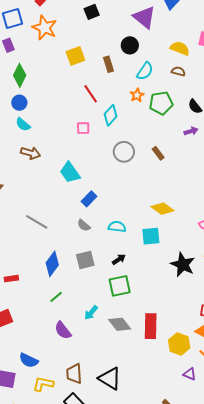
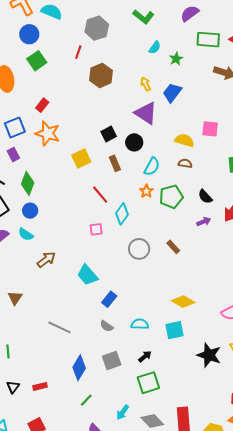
black square: (92, 12) -> (109, 134), moved
cyan semicircle: (23, 124) -> (26, 234), moved
brown arrow: (31, 153) -> (46, 260), turned -48

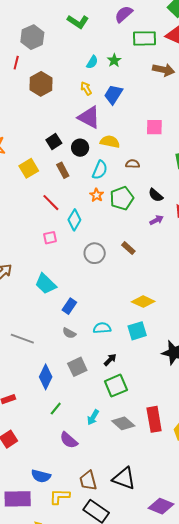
cyan semicircle: (155, 47) -> (92, 62), moved
yellow semicircle: (184, 140) -> (110, 142), moved

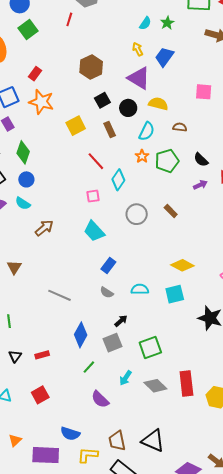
brown hexagon: (41, 84) -> (91, 67), moved
cyan trapezoid: (46, 284) -> (94, 231), moved
black arrow: (110, 360) -> (121, 321), moved
gray square: (77, 367) -> (112, 343), moved

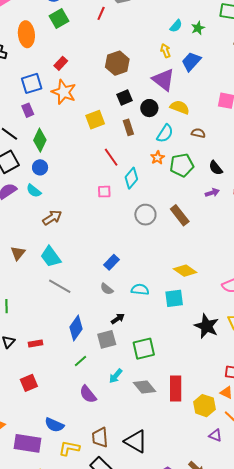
brown rectangle: (171, 211) -> (180, 215), size x1.5
cyan trapezoid: (94, 231) -> (51, 257), moved

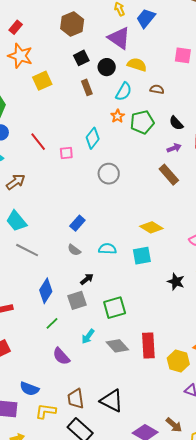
yellow square: (95, 120) -> (42, 81), moved
red line: (111, 157) -> (38, 142), moved
brown rectangle: (180, 215) -> (169, 175), moved
black star: (207, 326) -> (176, 282), size x0.7

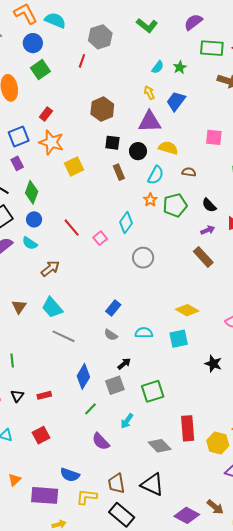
purple triangle: (119, 38) -> (150, 122), turned -35
black square: (81, 58) -> (112, 143), turned 35
pink square: (66, 153) -> (100, 238), turned -32
gray diamond: (117, 346) -> (160, 446), moved

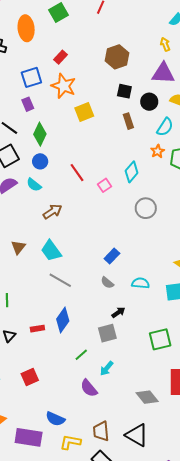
blue diamond: (83, 376) -> (63, 320), moved
green square: (153, 391) -> (160, 339), moved
red rectangle: (44, 395) -> (37, 329), moved
cyan arrow: (127, 421) -> (107, 368), moved

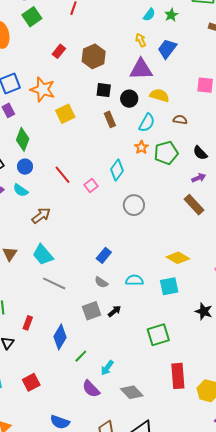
red rectangle: (60, 57) -> (59, 51), moved
blue diamond: (63, 320) -> (60, 337), moved
red rectangle: (37, 329) -> (28, 323), moved, turned -56
gray square: (107, 333) -> (92, 311), moved
gray diamond: (147, 397) -> (132, 392), moved

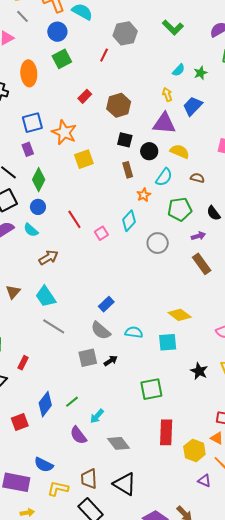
orange star: (141, 147) -> (144, 195), moved
purple arrow: (199, 178) -> (198, 236), moved
gray circle: (134, 205) -> (158, 243), moved
gray semicircle: (101, 282) -> (101, 331), size x1.5
blue diamond: (60, 337) -> (45, 404), moved

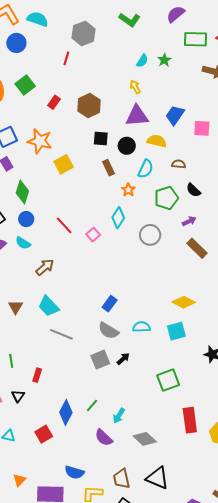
green square: (62, 59) -> (25, 85), moved
blue trapezoid: (193, 106) -> (175, 115), moved
black semicircle: (214, 213) -> (193, 190), moved

